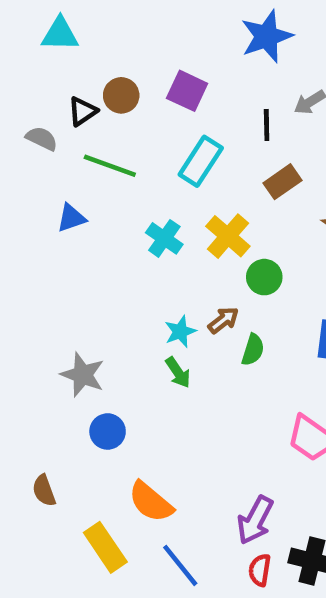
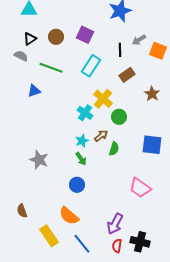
black triangle: (83, 111) -> (30, 39), moved
cyan cross: (164, 238) -> (85, 113), moved
blue circle: (108, 431) -> (77, 185), moved

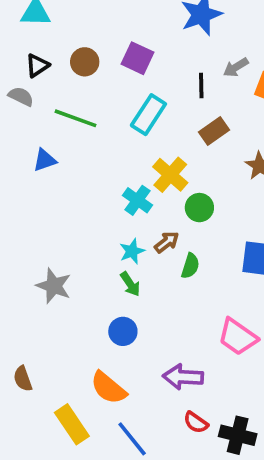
purple arrow: (115, 224) -> (183, 377), moved, turned 65
red semicircle: (117, 246) -> (196, 422), moved, turned -64

